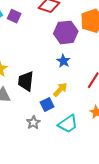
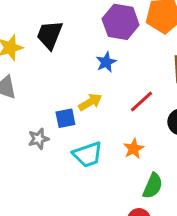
black trapezoid: (26, 81) -> (50, 35), moved

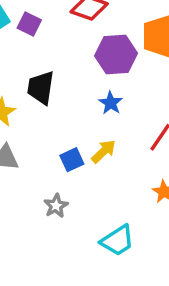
blue square: (65, 118) -> (72, 160), moved
cyan trapezoid: (88, 154) -> (118, 241), moved

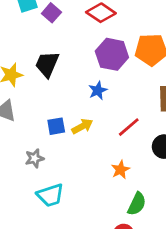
cyan trapezoid: (118, 241) -> (50, 195), moved

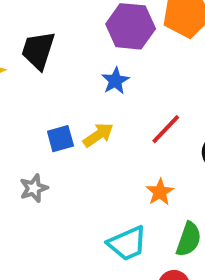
cyan trapezoid: (50, 195) -> (127, 243), moved

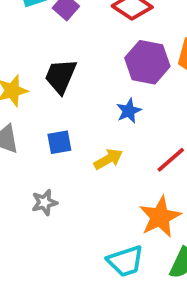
blue square: (60, 139) -> (59, 142), moved
orange star: (160, 192) -> (160, 217), size x1.6

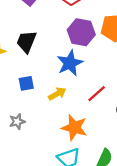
blue star: (129, 111) -> (70, 63), size x1.6
orange star: (160, 217) -> (74, 128), moved, turned -30

